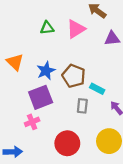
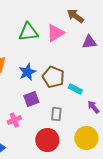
green triangle: (47, 28) -> (28, 32), size x1.5
purple square: (41, 97) -> (31, 99), moved, size x0.7
gray rectangle: (82, 106) -> (56, 114), moved

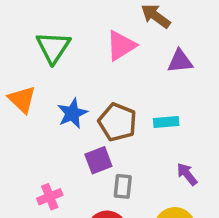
green triangle: (28, 32) -> (53, 47), moved, turned -50
cyan rectangle: (75, 89) -> (166, 122), moved, turned -32
purple square: (31, 99) -> (98, 160), moved

